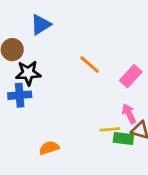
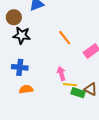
blue cross: (20, 95) -> (20, 67), moved
pink arrow: (129, 114) -> (61, 73), moved

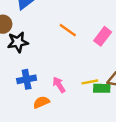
pink arrow: (61, 73) -> (59, 85), moved

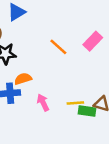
pink rectangle: (103, 36) -> (93, 41), moved
orange semicircle: (41, 102) -> (23, 79), moved

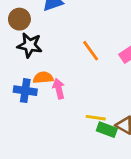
pink arrow: (43, 102) -> (59, 89), moved

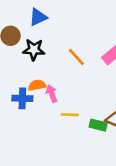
black star: (30, 45) -> (34, 50), moved
yellow line: (96, 118) -> (70, 115), moved

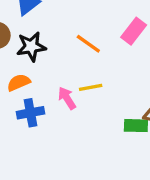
orange semicircle: (37, 85) -> (19, 83), moved
yellow line: (70, 115) -> (91, 87), moved

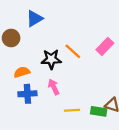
black star: (31, 47) -> (51, 59), moved
yellow line: (91, 87) -> (72, 110), moved

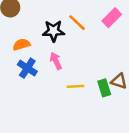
blue cross: (27, 94) -> (27, 68), turned 36
green rectangle: (99, 111) -> (104, 88), turned 63

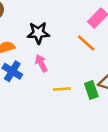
orange line: (77, 23) -> (86, 43), moved

